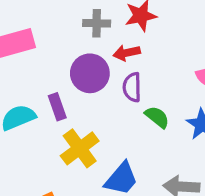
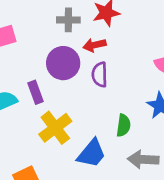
green semicircle: (157, 117) -> (123, 125), moved, turned 60

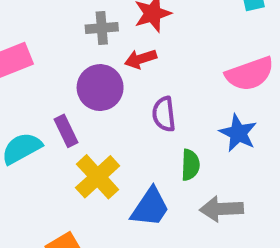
purple semicircle: (100, 75) -> (164, 114), moved

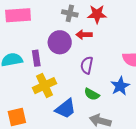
green semicircle: (190, 165) -> (92, 94), turned 98

